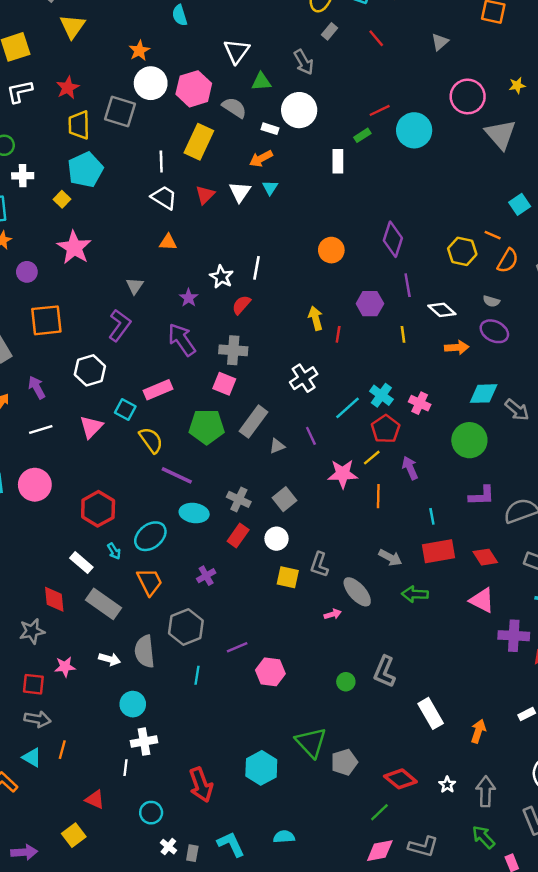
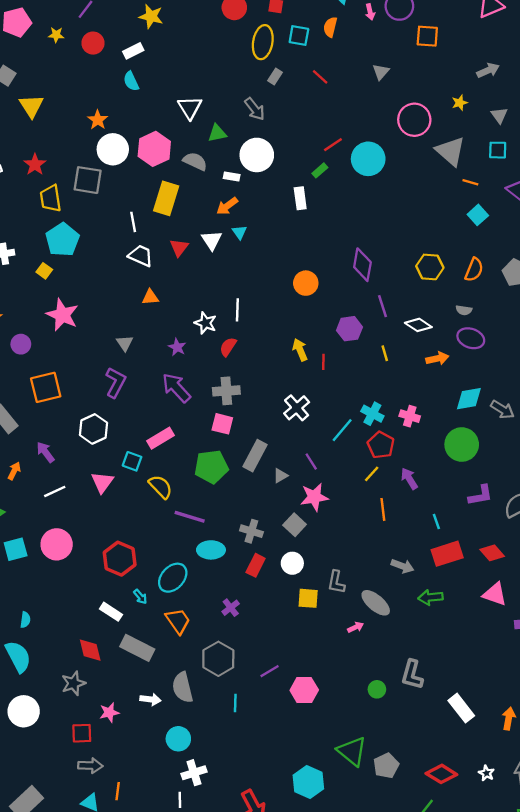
orange line: (493, 235) -> (470, 182), moved
pink star: (343, 474) -> (314, 497), moved

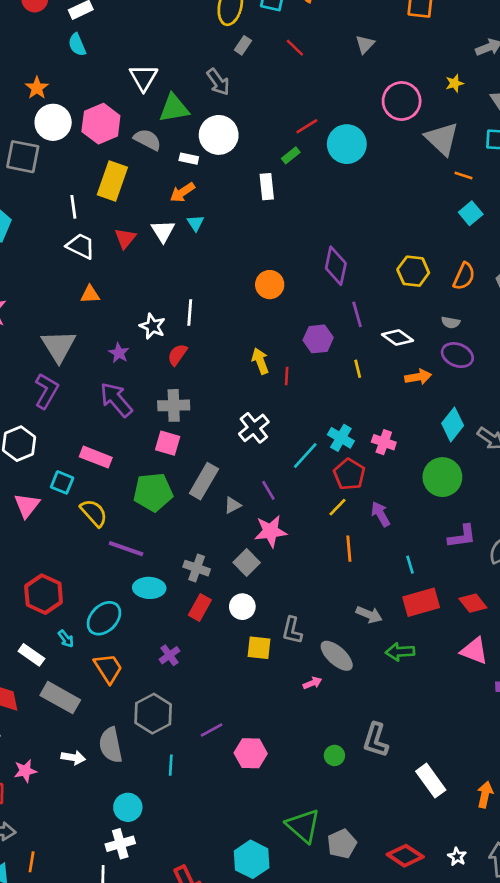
green triangle: (217, 133) -> (174, 108), size x1.4
gray triangle: (125, 343) -> (59, 346), size x1.8
cyan diamond: (469, 399) -> (453, 424), turned -44
pink rectangle: (160, 438) -> (96, 457), turned 50
cyan circle: (178, 739) -> (128, 807), moved

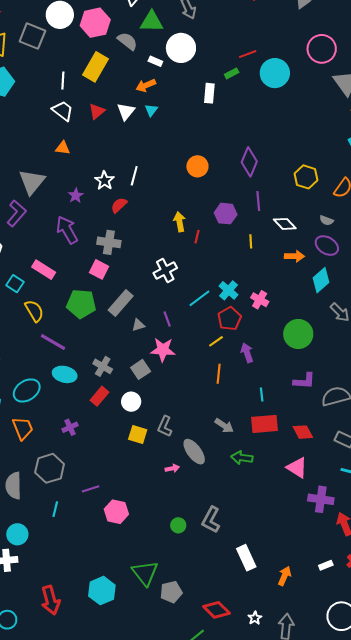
cyan diamond: (453, 424) -> (321, 280), moved

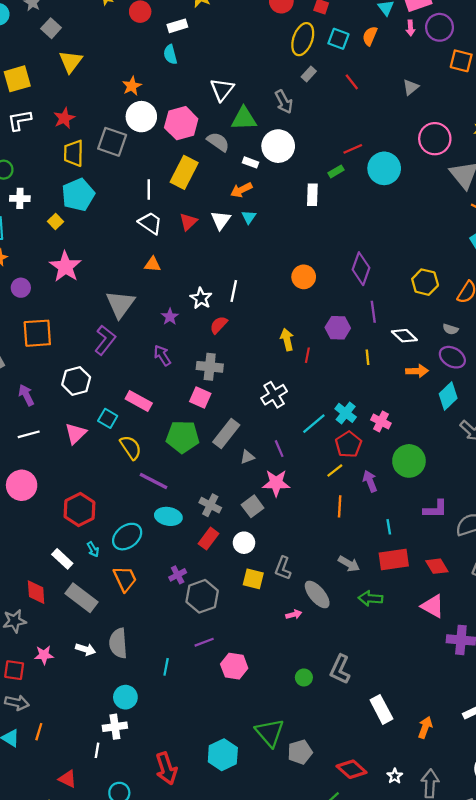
purple arrow: (67, 230) -> (162, 355), size x0.7
green circle: (298, 334) -> (409, 461), moved
gray hexagon: (50, 468) -> (202, 596), moved

